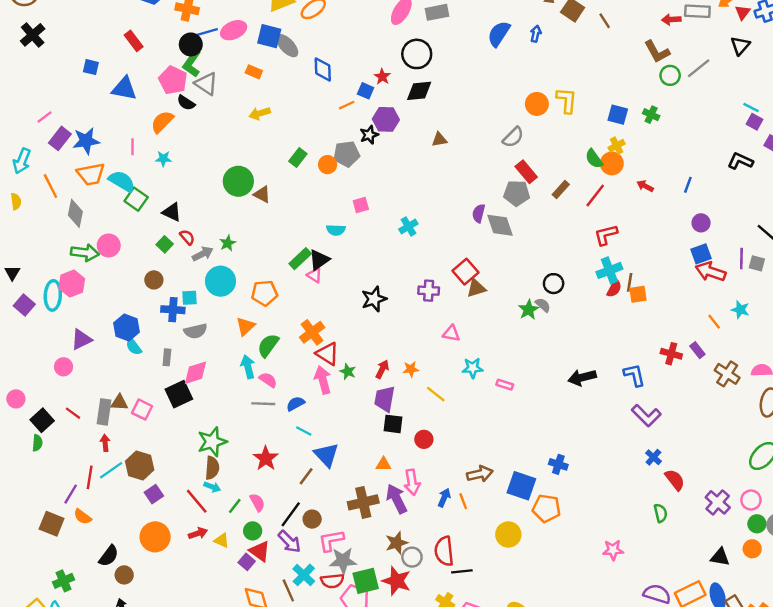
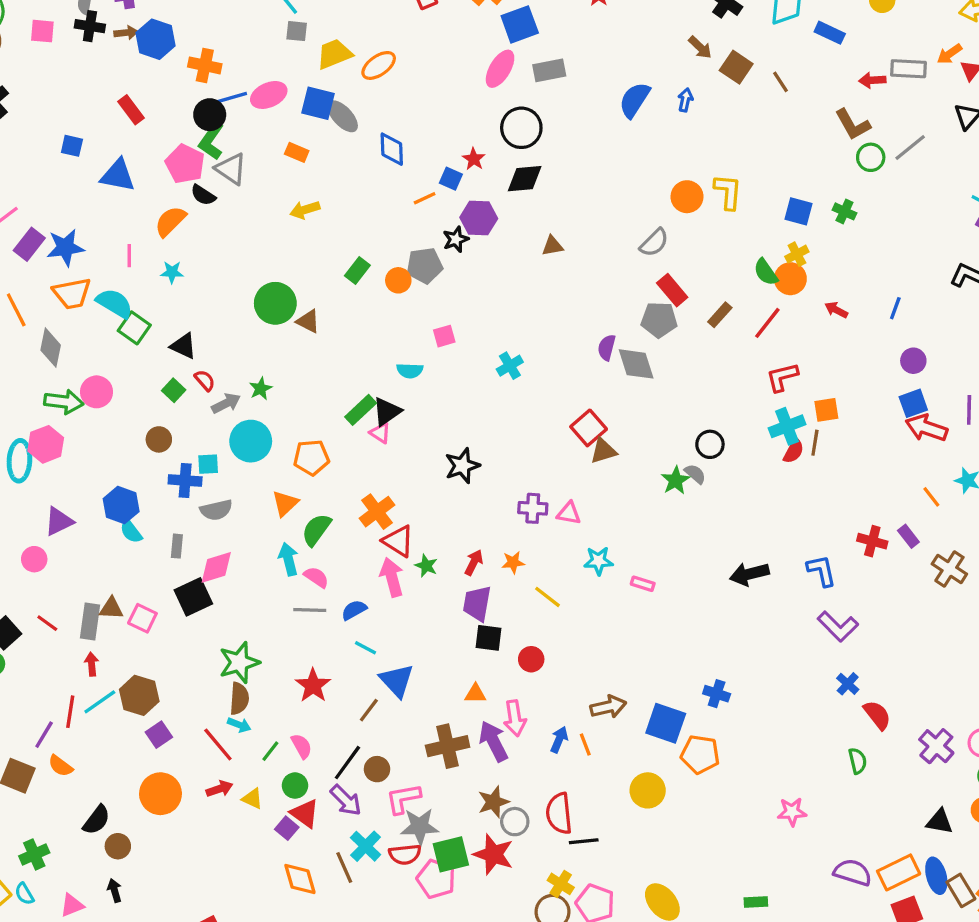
purple cross: (429, 291) -> (533, 508), moved
orange square: (638, 294) -> (826, 410), moved

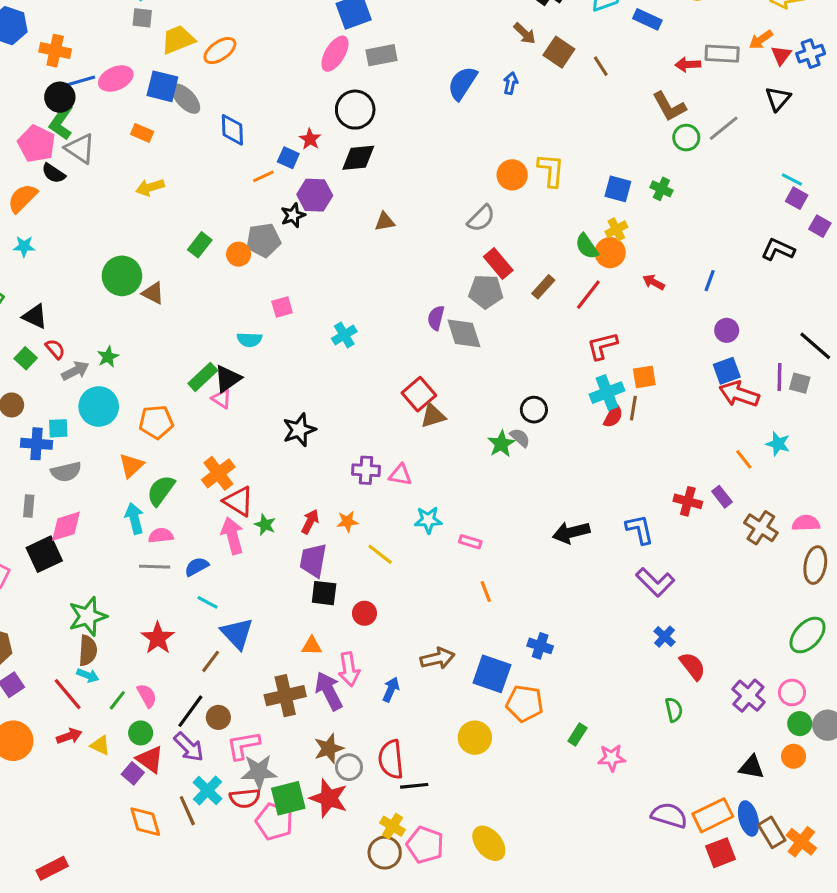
pink semicircle: (316, 577) -> (161, 536), turned -40
orange line: (585, 745) -> (486, 591), moved
green rectangle: (756, 902) -> (577, 735), moved, turned -55

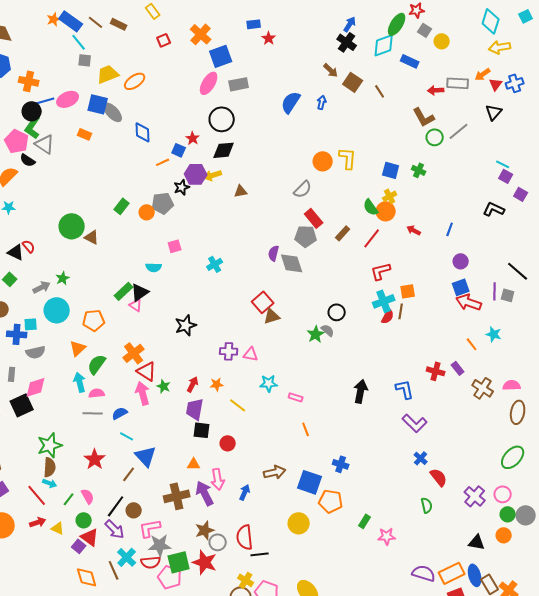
yellow arrow: (150, 187) -> (213, 175), moved
red semicircle: (55, 349) -> (29, 246), moved
black arrow: (571, 532) -> (361, 391), turned 115

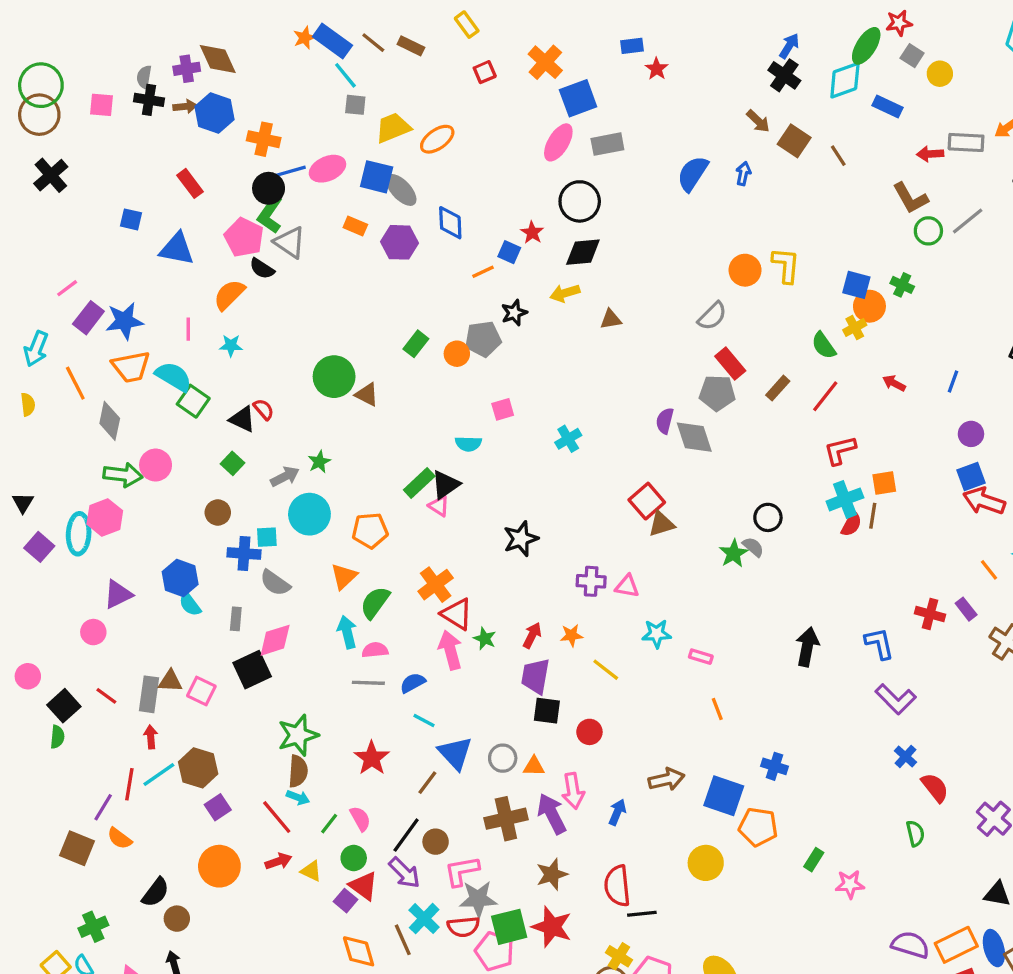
purple hexagon: (196, 174) -> (400, 242), moved
orange circle: (386, 211) -> (869, 306), moved
gray semicircle: (36, 352) -> (275, 583), turned 48
gray circle: (218, 542) -> (503, 758), moved

